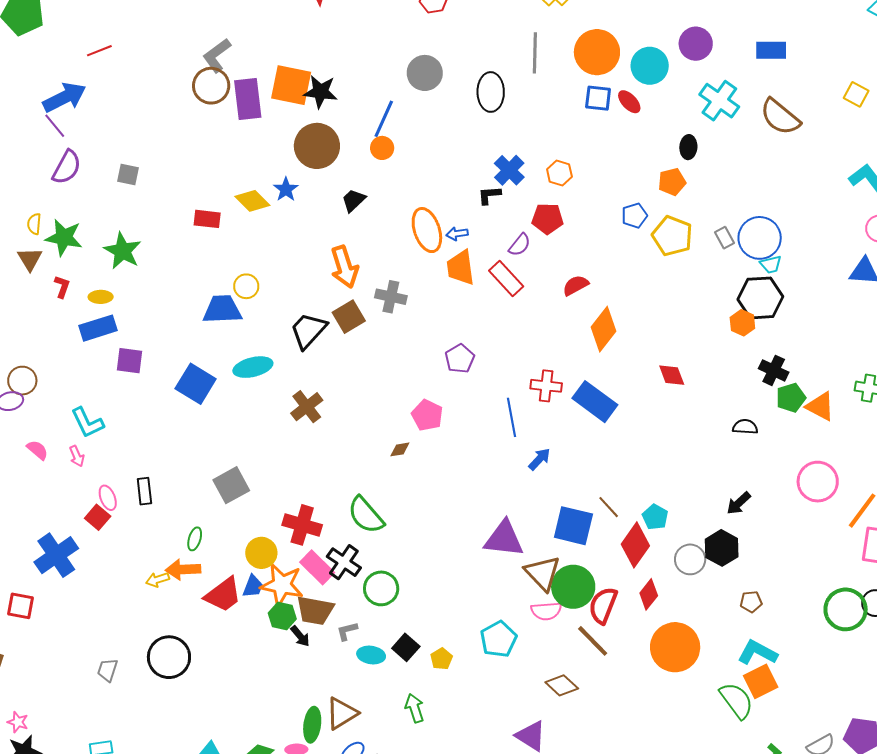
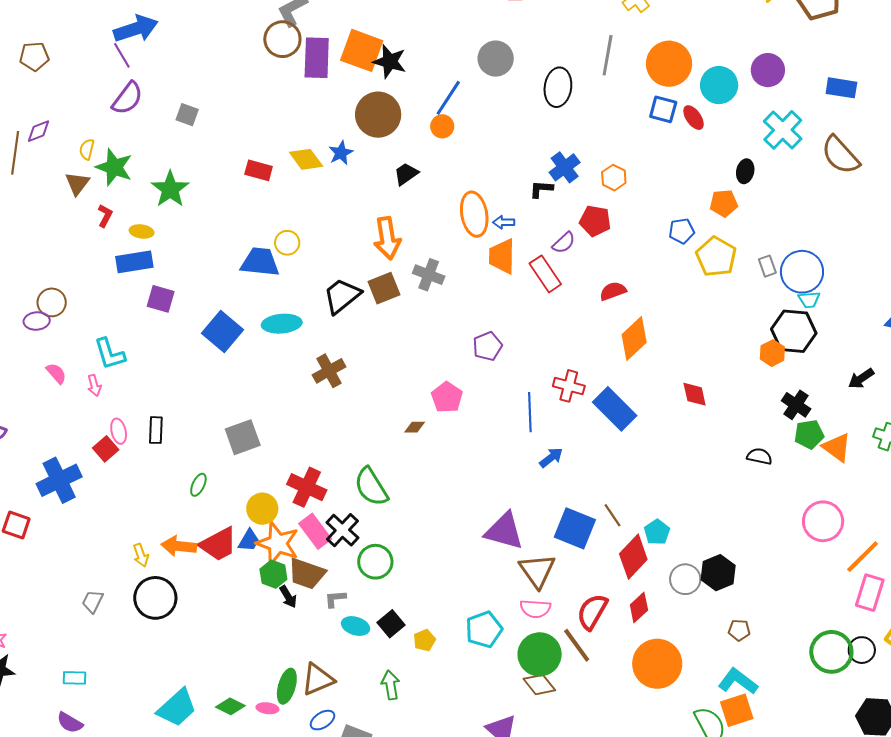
black arrow: (739, 503) -> (861, 379), moved
orange arrow: (183, 569) -> (179, 546), moved
yellow arrow: (157, 580) -> (141, 555), moved, turned -100
green circle: (573, 587) -> (540, 654), moved

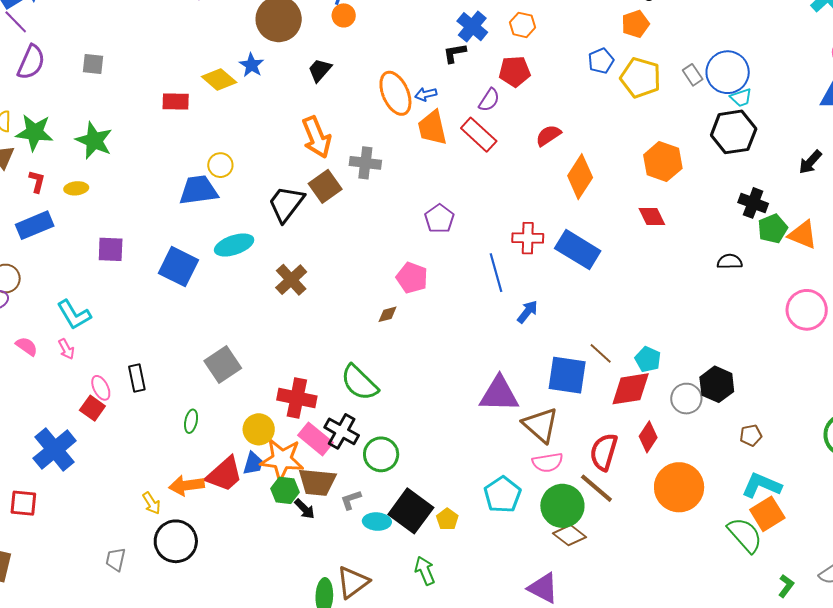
blue rectangle: (134, 262) -> (35, 225), moved
orange hexagon: (772, 353) -> (663, 162), moved, size x1.5
red diamond: (633, 557) -> (631, 389), turned 51
black square: (391, 624) -> (411, 511), size x1.6

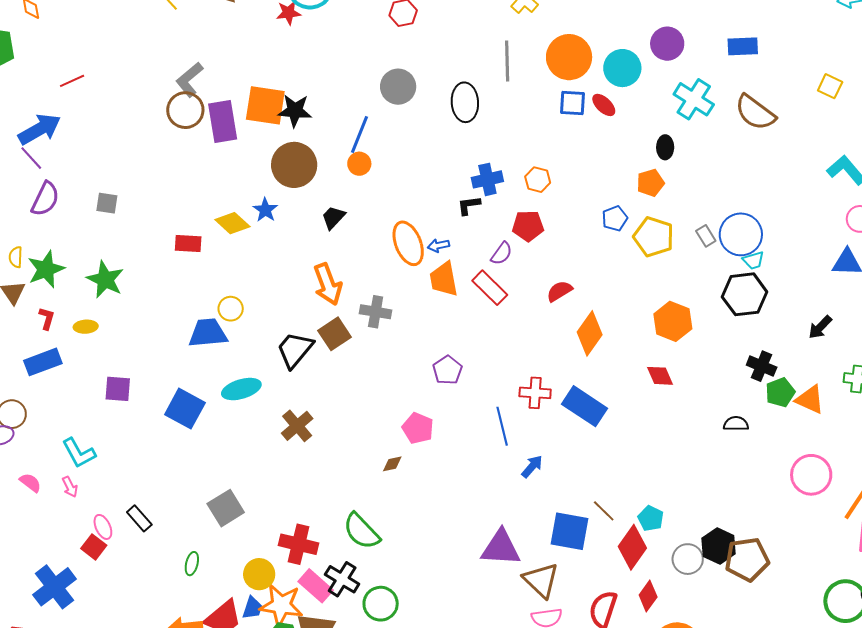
blue cross: (472, 27) -> (487, 179), turned 36
green star: (34, 132) -> (46, 269), turned -30
black rectangle: (137, 378) -> (139, 518), turned -32
red diamond: (631, 389) -> (632, 547), turned -48
brown pentagon: (751, 435) -> (747, 559), moved, size x2.0

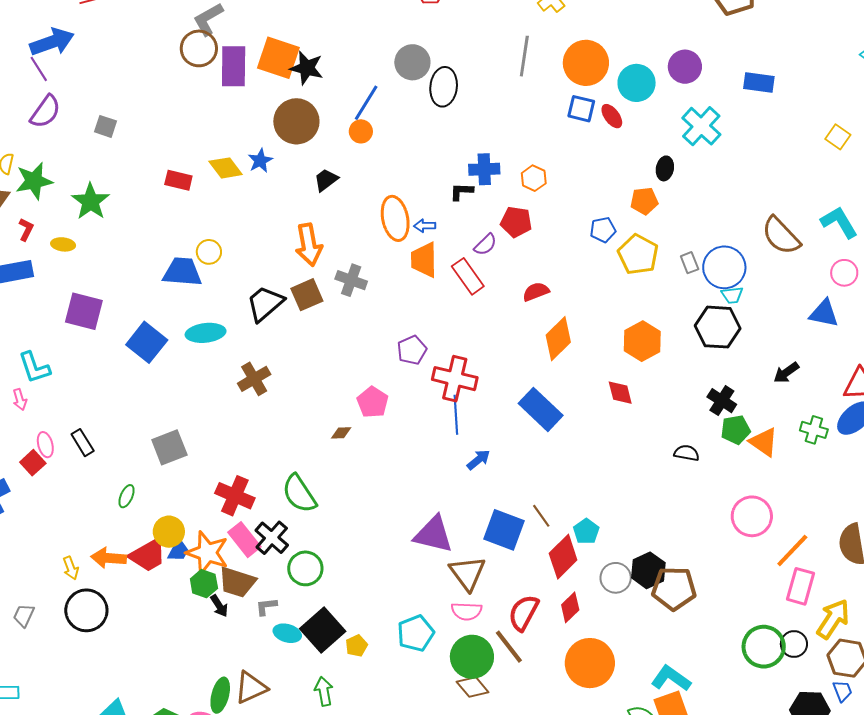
black ellipse: (465, 102) -> (444, 87), moved
brown semicircle: (755, 112) -> (781, 236), moved
purple square: (118, 389) -> (84, 311), size x1.4
red cross: (535, 393) -> (455, 379), moved, size x1.4
yellow circle: (259, 574) -> (169, 532), moved

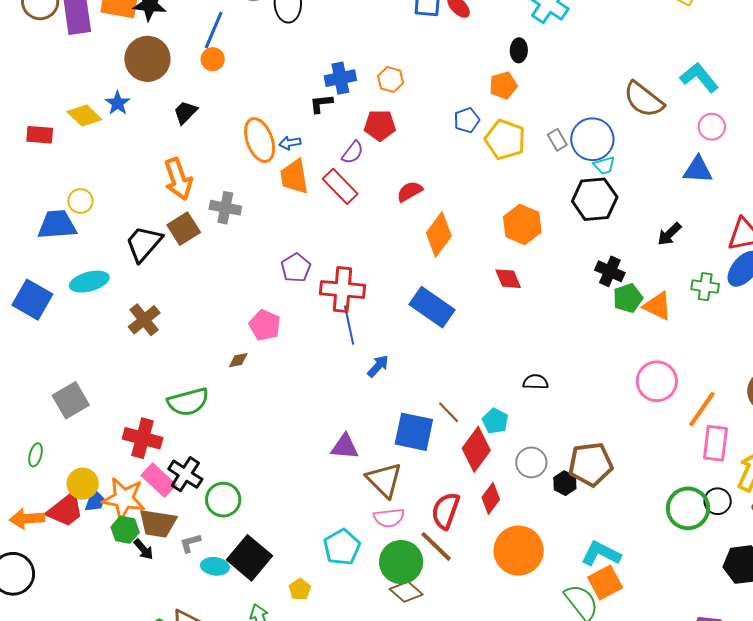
black semicircle: (687, 453) -> (536, 382), moved
green semicircle: (299, 494) -> (188, 402), moved, turned -63
purple triangle: (433, 534) -> (345, 447), size x0.7
black hexagon: (648, 570) -> (565, 483), moved, size x0.7
yellow pentagon: (356, 646) -> (300, 589), moved

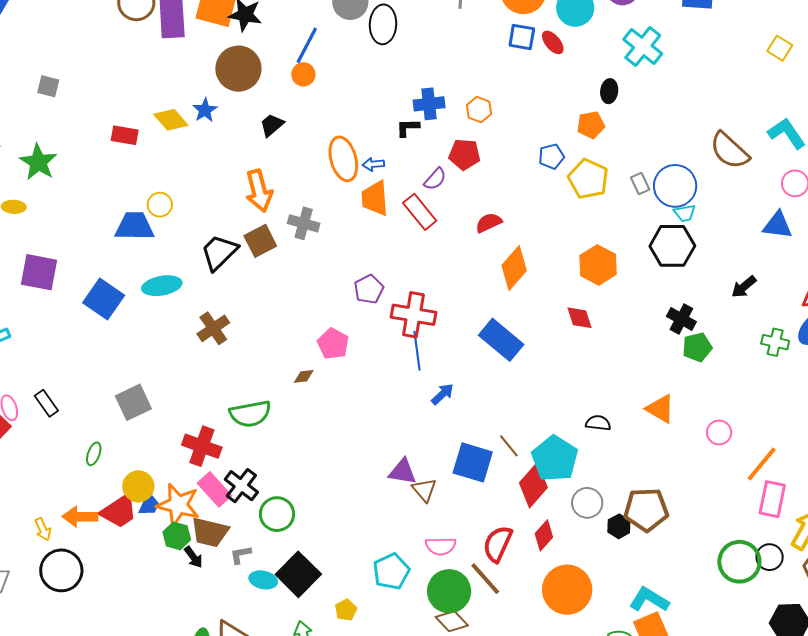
orange triangle: (657, 306) -> (660, 409), moved
pink circle: (657, 381) -> (719, 432), size x0.6
cyan pentagon: (495, 421) -> (555, 458), size x1.8
brown triangle: (384, 480) -> (424, 490), moved, size x0.7

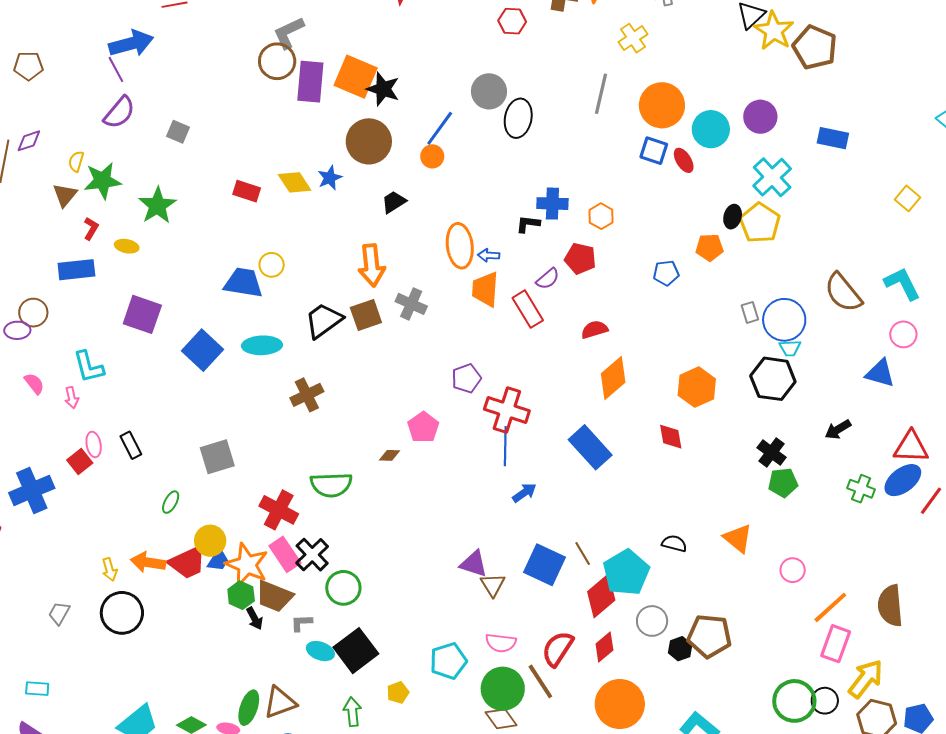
yellow pentagon: (588, 179) -> (760, 223), moved

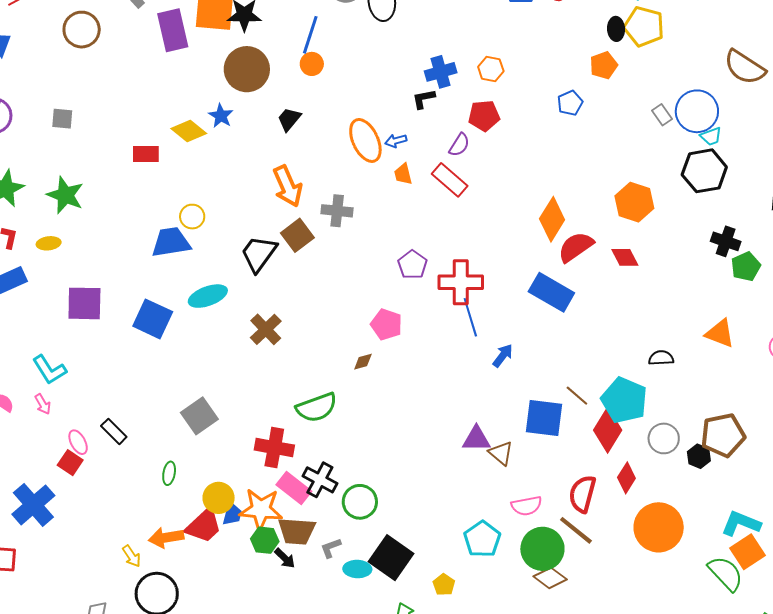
brown circle: (277, 61) -> (82, 30), moved
orange trapezoid: (485, 289) -> (403, 174), size x0.6
red semicircle: (594, 330) -> (576, 247), moved, size x1.4

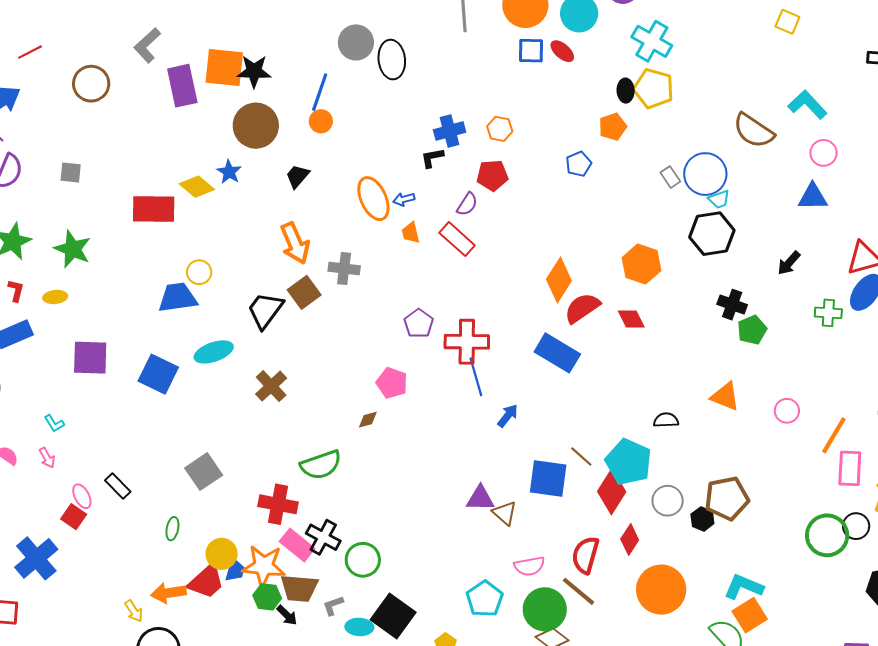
red rectangle: (146, 154) -> (154, 209), size x1.6
cyan L-shape: (49, 370) -> (54, 423), size x0.6

